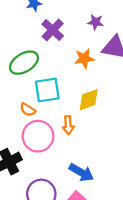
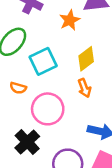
orange semicircle: (28, 110) -> (18, 88), moved
orange arrow: (68, 125) -> (84, 88), moved

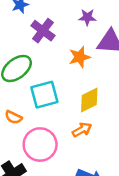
orange arrow: (84, 88) -> (82, 130), turned -108

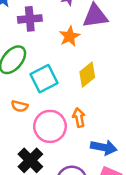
purple cross: (43, 31) -> (30, 19), turned -30
orange arrow: (82, 130) -> (79, 118), moved, turned -60

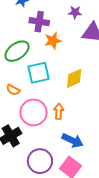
orange star: (70, 36) -> (53, 41), moved

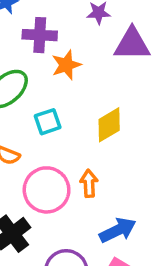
cyan square: (38, 73) -> (48, 122), size x0.7
blue arrow: (73, 140) -> (118, 230), turned -45

